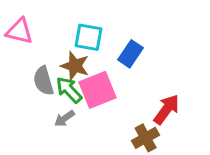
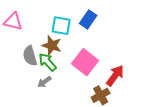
blue rectangle: (131, 54) -> (88, 19), moved
pink square: (97, 90) -> (85, 62), moved, turned -30

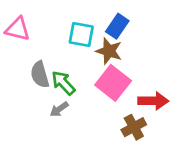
brown star: (52, 45) -> (109, 51), moved
red arrow: (115, 76) -> (153, 101), turned 55

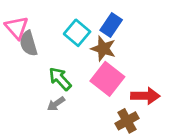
pink triangle: (18, 29) -> (17, 28), turned 35
cyan square: (81, 34) -> (77, 33), turned 30
gray semicircle: (40, 75) -> (28, 43), moved

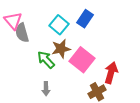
brown star: (103, 49) -> (61, 49), moved, turned -30
red arrow: (145, 96) -> (111, 73), turned -75
gray arrow: (56, 104) -> (46, 89), moved, turned -56

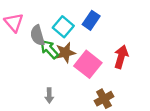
gray semicircle: (22, 33) -> (37, 35), moved
green arrow: (46, 60) -> (49, 49), moved
red arrow: (111, 73) -> (121, 57), moved

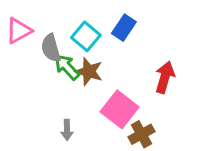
pink triangle: (14, 22) -> (19, 31), turned 42
brown star: (65, 53) -> (89, 71), turned 30
pink square: (88, 64) -> (120, 109), moved

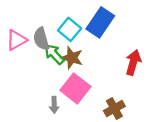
blue rectangle: (124, 28) -> (100, 22), size x1.4
pink triangle: (19, 31) -> (16, 40), moved
pink square: (120, 109) -> (75, 88), moved

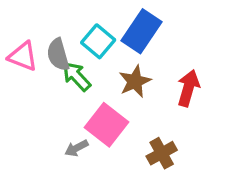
pink triangle: (16, 40) -> (23, 56), turned 50
brown star: (72, 58) -> (135, 81), moved, turned 30
gray arrow: (54, 105) -> (76, 148), turned 63

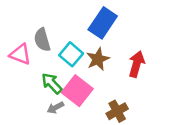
cyan square: (98, 41) -> (71, 54), moved
pink triangle: (23, 56) -> (20, 54), moved
green arrow: (76, 76) -> (52, 83), moved

